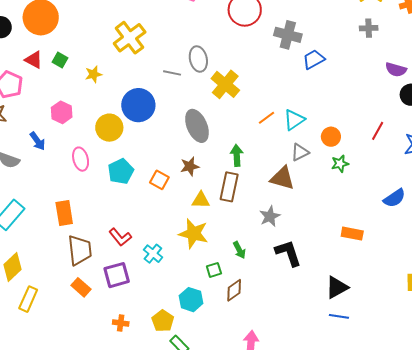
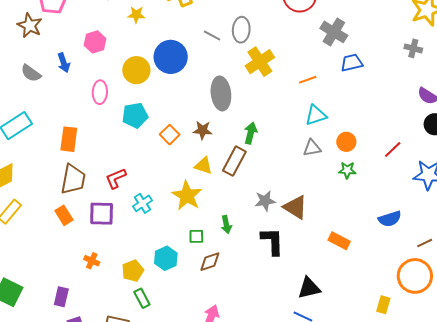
orange line: (267, 118) -> (308, 80), moved
brown triangle: (282, 178) -> (295, 207), moved
red L-shape: (120, 237) -> (116, 178), turned 90

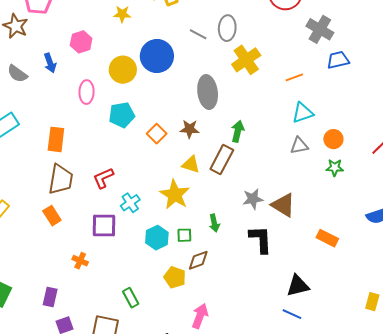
purple square: (102, 214) -> (104, 226), moved
cyan hexagon: (166, 258) -> (157, 238), moved
yellow pentagon: (133, 271) -> (175, 277), moved, turned -30

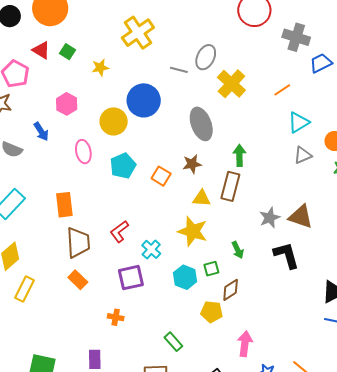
gray ellipse: (227, 28) -> (206, 57), turned 35

